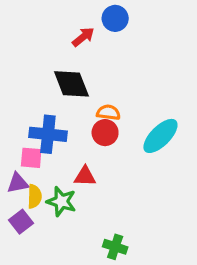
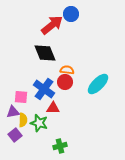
red arrow: (83, 37) -> (52, 25), size x1.6
blue cross: (48, 134) -> (44, 89), moved, turned 30
green cross: (115, 247) -> (60, 146), moved, turned -32

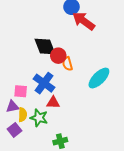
red arrow: (52, 25) -> (84, 21), moved, turned -105
orange semicircle: (67, 70) -> (67, 64), turned -112
red circle: (65, 82) -> (58, 56), moved

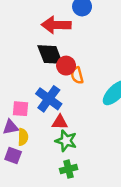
red arrow: (84, 21) -> (56, 25), moved, turned -35
green star: (39, 118) -> (66, 141), moved
purple square: (14, 130) -> (13, 156), turned -32

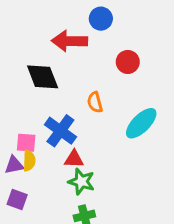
black diamond: (50, 54) -> (43, 77), moved
red circle: (66, 66) -> (128, 62), moved
yellow semicircle: (23, 137) -> (29, 161), moved

